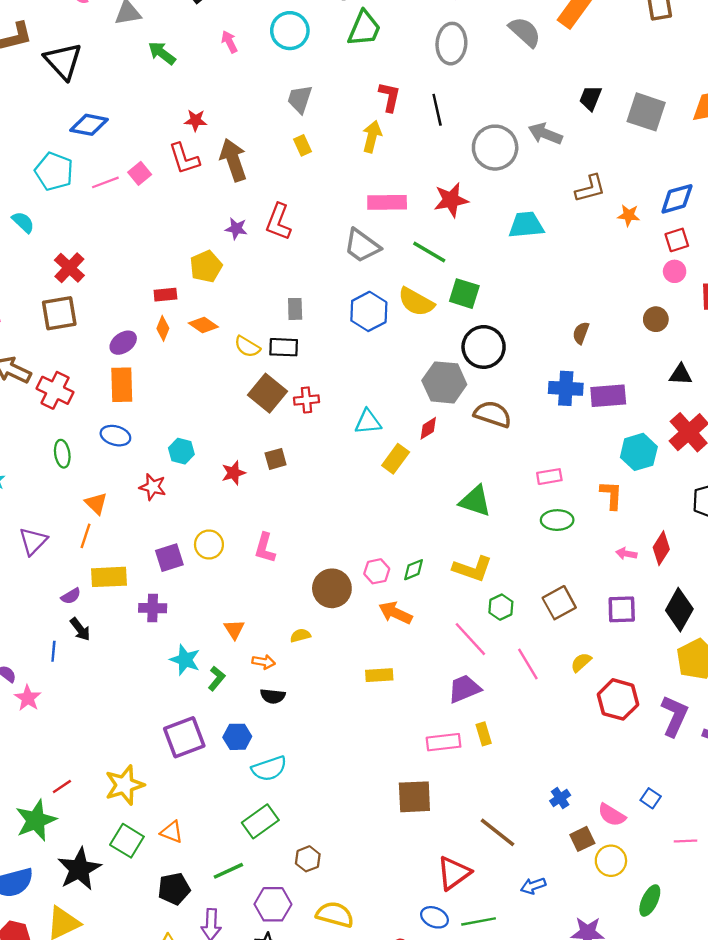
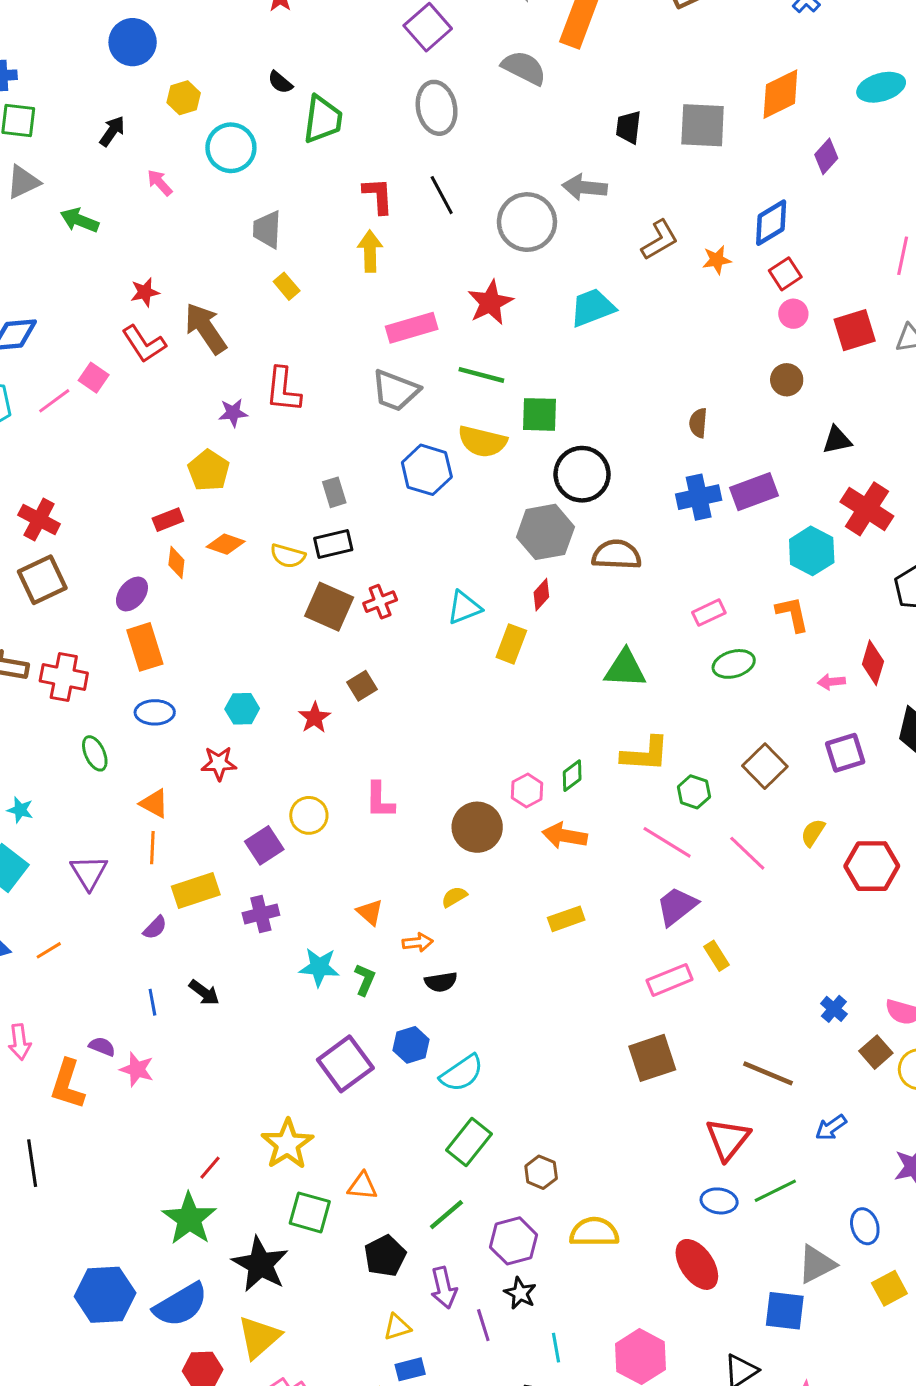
black arrow: (80, 629) -> (204, 993), moved

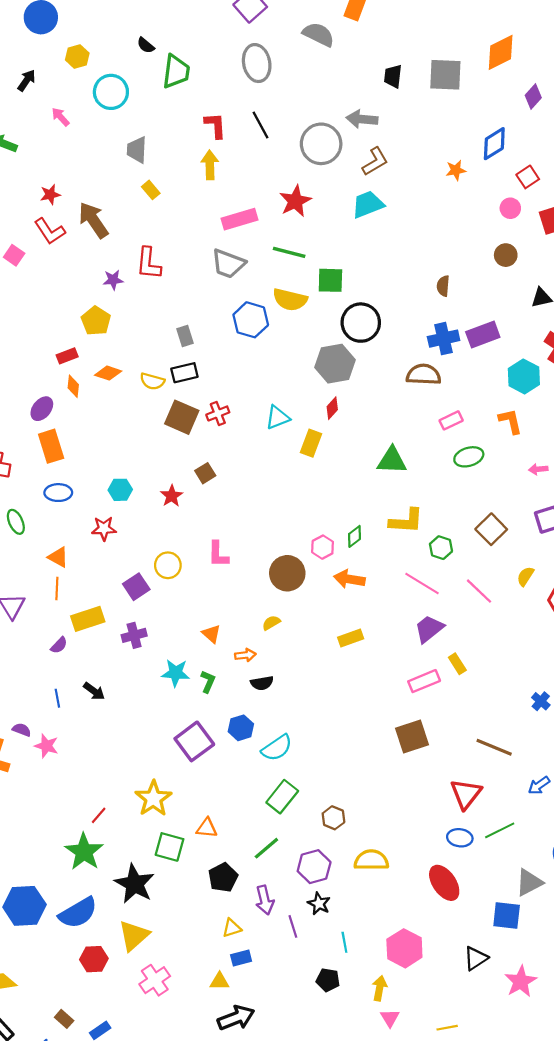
brown L-shape: (660, 240) -> (375, 161), moved
red square: (785, 274) -> (528, 177), moved
brown semicircle: (617, 555) -> (424, 375), moved

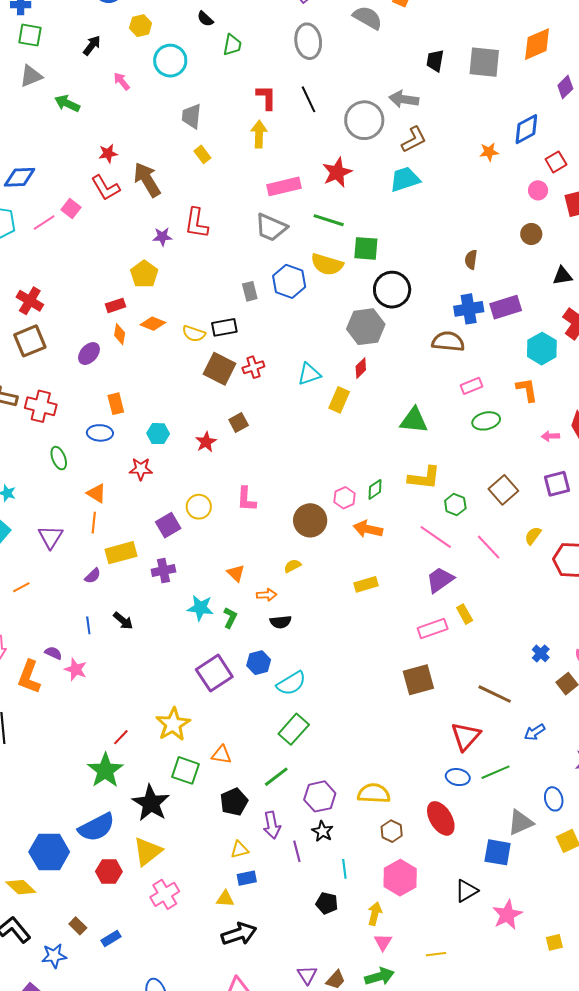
green trapezoid: (176, 71) -> (232, 45), size x0.7
gray rectangle: (185, 336) -> (250, 291), moved
orange rectangle: (51, 446) -> (116, 404), moved, size x0.7
brown hexagon: (333, 818) -> (392, 831), moved
blue hexagon: (24, 906) -> (49, 852), moved

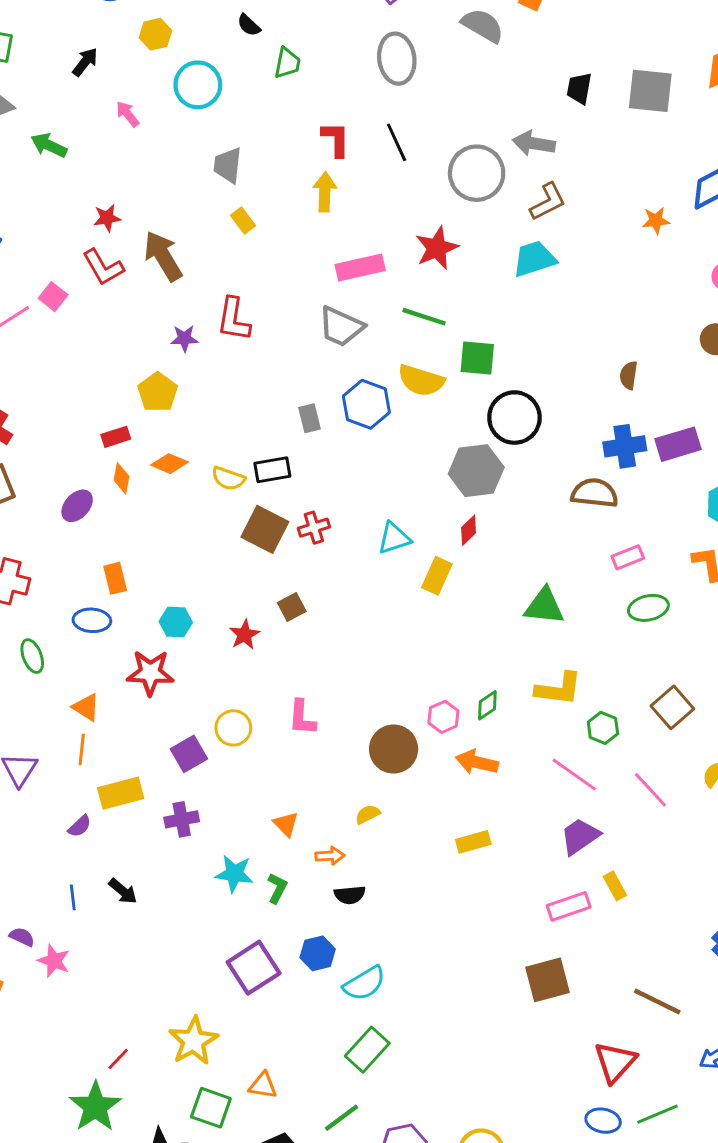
red star: (141, 469) -> (150, 673), size x1.4

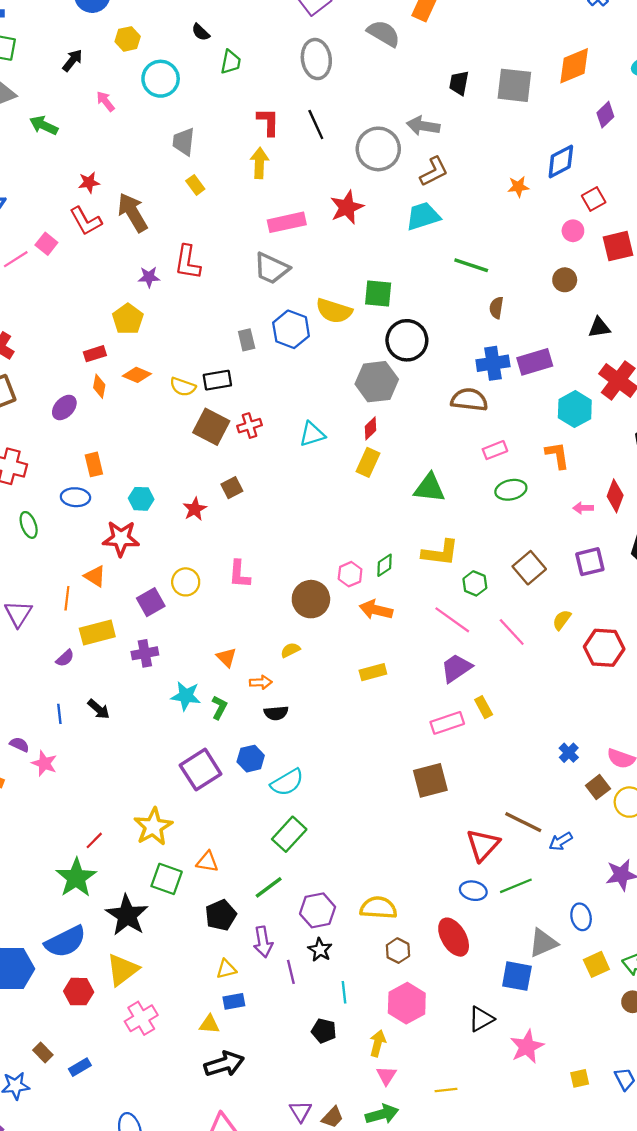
green line: (424, 317) -> (471, 265), moved
yellow rectangle: (437, 576) -> (368, 462), moved
orange triangle: (86, 707) -> (95, 576), moved
brown line: (657, 1002) -> (523, 822), moved

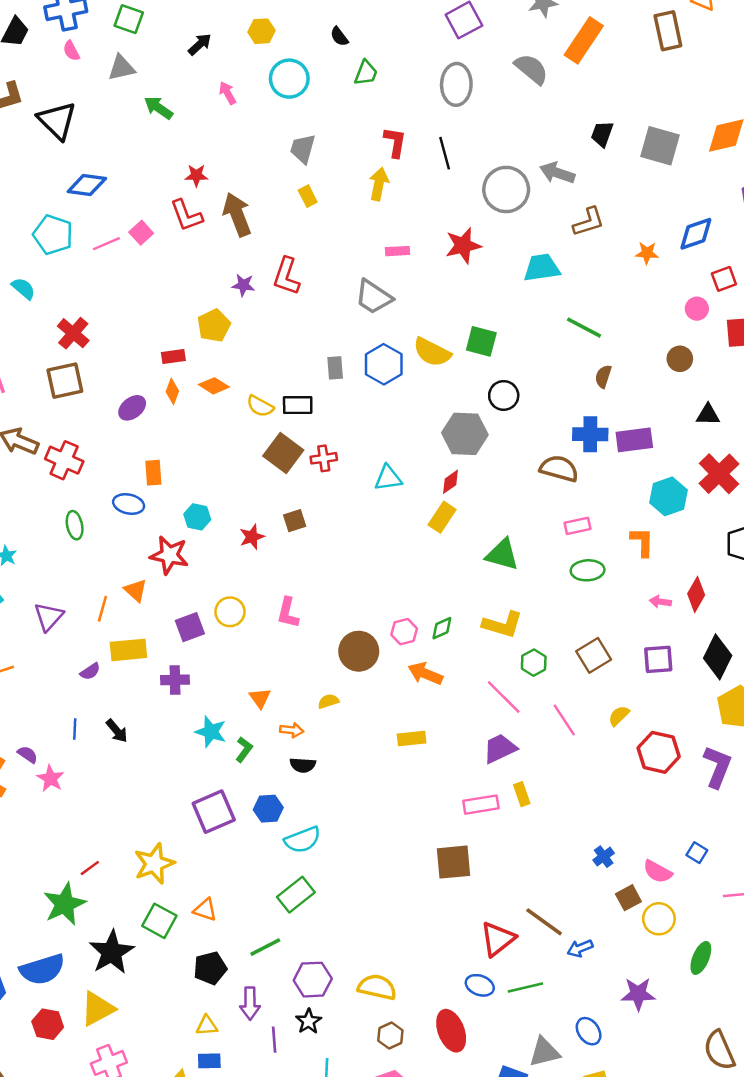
brown L-shape: (434, 172) -> (589, 222), moved
pink rectangle: (287, 222) -> (397, 251), size x0.6
black circle: (407, 340) -> (504, 395), size x0.7
blue ellipse: (581, 917) -> (589, 1031), turned -30

